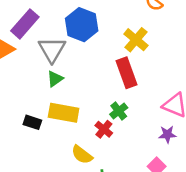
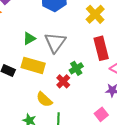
gray triangle: (52, 50) -> (55, 42), moved
red rectangle: (126, 73) -> (101, 48), moved

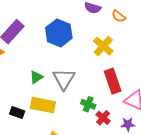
green cross: (76, 68) -> (88, 104), turned -32
red cross: (63, 81) -> (103, 118), moved

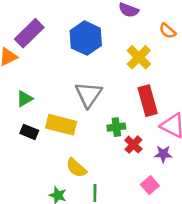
orange semicircle: (119, 16) -> (168, 31), moved
green triangle: (36, 77) -> (25, 99), moved
green cross: (88, 104) -> (116, 127), turned -32

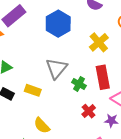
yellow rectangle: (61, 125) -> (33, 90), size x0.7
green cross: (116, 127) -> (79, 84), moved, turned 32

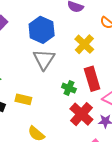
gray triangle: (56, 68) -> (44, 59), moved
red cross: (89, 111) -> (81, 114), size x1.6

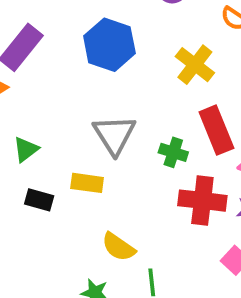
gray triangle: (44, 59) -> (114, 135), moved
red cross: (81, 114) -> (202, 201), turned -30

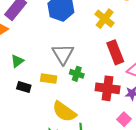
green cross: (173, 152) -> (77, 74), moved
yellow semicircle: (118, 247) -> (64, 112), size x1.4

